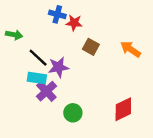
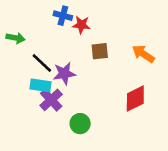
brown square: (91, 47) -> (100, 51), turned -35
red diamond: (123, 109) -> (135, 99), moved

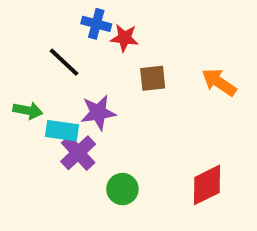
green arrow: (16, 38) -> (28, 110), moved
black line: (42, 63) -> (64, 62), moved
red diamond: (135, 99) -> (207, 185), moved

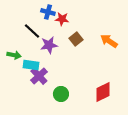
brown square: (153, 78) -> (76, 39), turned -32
purple star: (98, 112) -> (49, 45), moved

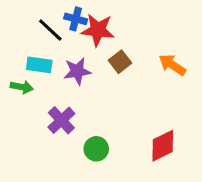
red star: (62, 19) -> (98, 30), size x1.5
black line: (32, 31) -> (50, 30), moved
cyan rectangle: (31, 65) -> (39, 65), moved

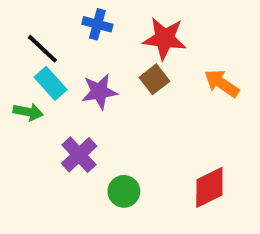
black line: (50, 30) -> (42, 49), moved
red star: (98, 30) -> (165, 39), moved
cyan rectangle: (39, 65) -> (51, 83), turned 40

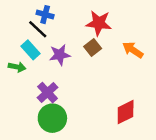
blue cross: (97, 24) -> (45, 15), moved
black line: (42, 49) -> (38, 29), moved
green circle: (124, 191) -> (52, 118), moved, size x1.5

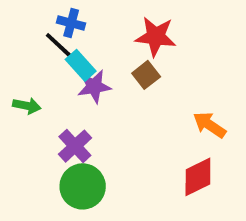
cyan rectangle: (30, 50) -> (81, 65), moved
orange arrow: (133, 50) -> (209, 125), moved

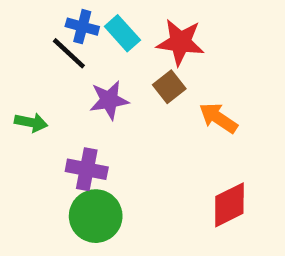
cyan rectangle: (81, 65) -> (122, 33), moved
orange arrow: (209, 125) -> (218, 118), moved
purple cross: (75, 146) -> (87, 169), turned -36

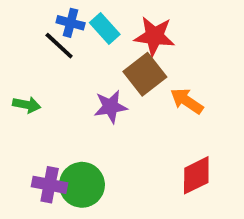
brown square: (169, 87) -> (145, 74), size x1.5
purple star: (109, 100) -> (111, 107), moved
purple cross: (87, 169) -> (50, 185), moved

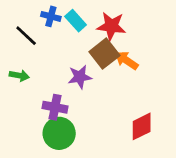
black line: (59, 46) -> (26, 36), moved
orange arrow: (187, 101) -> (126, 60), moved
purple cross: (50, 185) -> (55, 107), moved

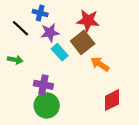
cyan rectangle: (76, 21) -> (60, 52), moved
orange arrow: (126, 60) -> (100, 64), moved
purple star: (80, 77) -> (50, 33), moved

